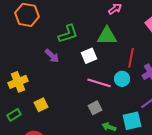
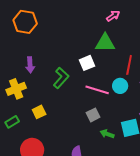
green L-shape: (68, 34) -> (61, 78), moved, turned -30
purple arrow: (52, 56) -> (30, 65), moved, turned 42

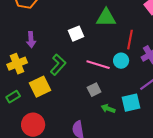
white square: (87, 63) -> (76, 34), moved
green L-shape: (61, 78) -> (58, 65), moved
yellow square: (39, 112) -> (40, 87), size x1.5

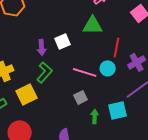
purple arrow: (31, 40) -> (42, 47), moved
green arrow: (108, 109) -> (95, 116), turned 72

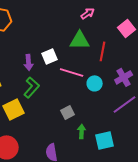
red line: (117, 47) -> (103, 51), moved
pink line: (85, 72) -> (72, 72), moved
cyan square: (118, 110) -> (105, 140), moved

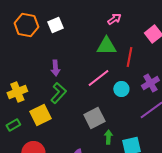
white square: (50, 56) -> (55, 25), moved
pink line: (72, 72) -> (98, 78), turned -55
gray square: (68, 112) -> (94, 118), size x1.5

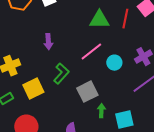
red line: (129, 57) -> (125, 19), moved
green L-shape: (58, 93) -> (61, 74), moved

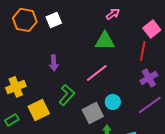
red line: (125, 19) -> (143, 51), moved
cyan circle: (114, 63) -> (113, 102), moved

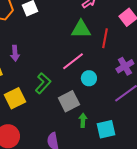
red line: (143, 51) -> (105, 38), moved
purple arrow: (54, 63) -> (15, 53), moved
cyan circle: (113, 102) -> (89, 78), moved

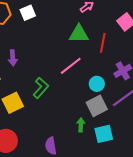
cyan circle: (89, 78) -> (97, 84), moved
gray square: (69, 101) -> (97, 106), moved

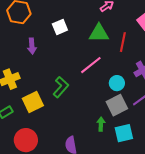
white square: (28, 13) -> (60, 27), moved
purple arrow: (13, 58) -> (32, 46), moved

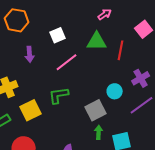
pink line: (91, 65) -> (67, 62), moved
green L-shape: (61, 87) -> (59, 95), turned -140
gray square: (117, 105) -> (96, 110), moved

